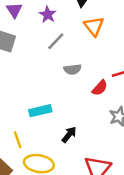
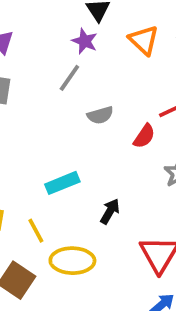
purple star: (48, 15) -> (85, 41), moved
orange triangle: (94, 26) -> (144, 40), moved

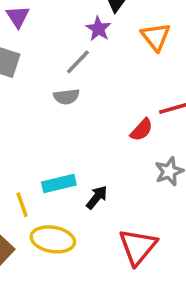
gray semicircle: (100, 115) -> (66, 97), moved
cyan rectangle: (62, 183) -> (59, 183), moved

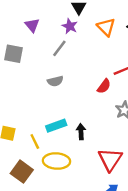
purple triangle: (18, 17) -> (32, 25), moved
gray semicircle: (66, 97) -> (55, 81), moved
black arrow: (97, 197) -> (81, 132), turned -35

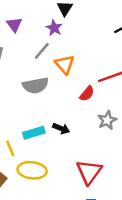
orange triangle: (106, 27) -> (65, 64), moved
gray semicircle: (55, 81) -> (36, 85), size x1.5
black arrow: (81, 132) -> (61, 129), moved, turned 112

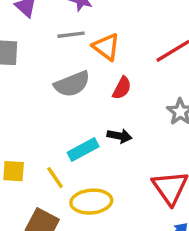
gray line: (42, 51) -> (71, 35), turned 54
red semicircle: (87, 94) -> (122, 88), moved

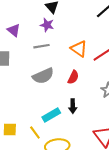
orange triangle: (106, 47) -> (79, 49), moved
black arrow: (119, 136) -> (73, 106), turned 80

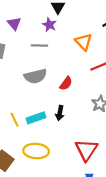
orange triangle: (79, 49) -> (84, 42), moved
yellow line: (35, 132) -> (15, 120), moved

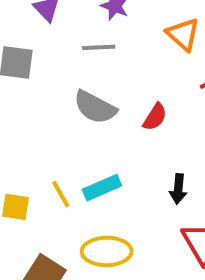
gray semicircle: (35, 76) -> (95, 107), turned 45
black arrow: (60, 113) -> (178, 189), moved

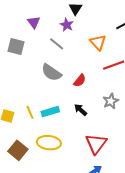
gray line: (99, 47) -> (57, 44), turned 35
black arrow: (178, 189) -> (81, 110), moved, turned 120

